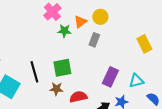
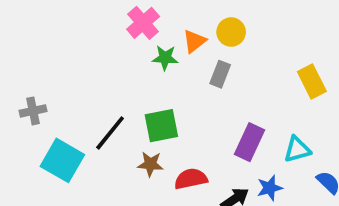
black line: (34, 72) -> (110, 133), turned 55

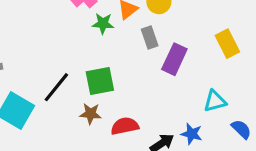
gray rectangle: (220, 74) -> (150, 37), turned -40
purple rectangle: (249, 142) -> (174, 59), moved
blue star: (270, 188) -> (192, 134), turned 30

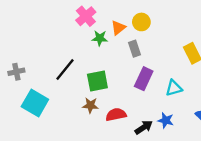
purple rectangle: (174, 59) -> (144, 79), moved
black line: (56, 87) -> (65, 69), moved
cyan triangle: (215, 101) -> (174, 88), moved

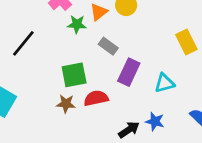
gray rectangle: (134, 49) -> (108, 46), moved, turned -35
black line: (65, 69) -> (23, 43), moved
red semicircle: (116, 115) -> (96, 98), moved

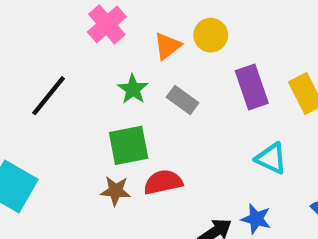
green star: (77, 24) -> (133, 89), moved, turned 30
purple rectangle: (129, 72) -> (252, 87), moved, turned -44
cyan triangle: (164, 83) -> (271, 158), turned 40

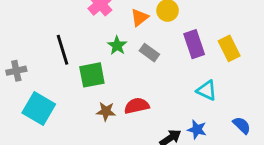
black line: (49, 96) -> (63, 50), turned -56
green square: (129, 145) -> (92, 75), moved

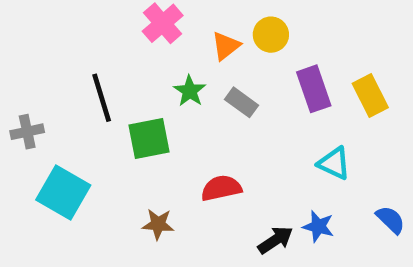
brown star: (106, 111) -> (158, 224), moved

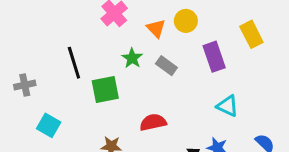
orange triangle: (226, 46) -> (156, 28), turned -36
yellow rectangle: (370, 96) -> (251, 34), moved
cyan square: (63, 193) -> (49, 125), size x0.7

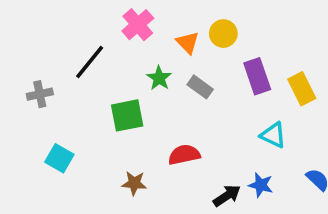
yellow rectangle: (251, 34) -> (302, 89), moved
black line: (74, 63) -> (90, 62), moved, turned 56
gray cross: (25, 85) -> (40, 94), moved

